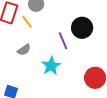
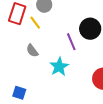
gray semicircle: (24, 50) -> (32, 51), turned 88

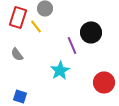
gray semicircle: (32, 51) -> (17, 54), moved

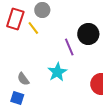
gray semicircle: (17, 54) -> (23, 79), moved

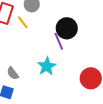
black circle: (88, 34) -> (67, 28), moved

